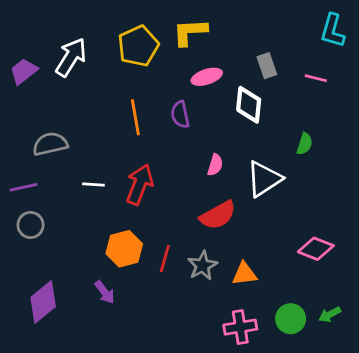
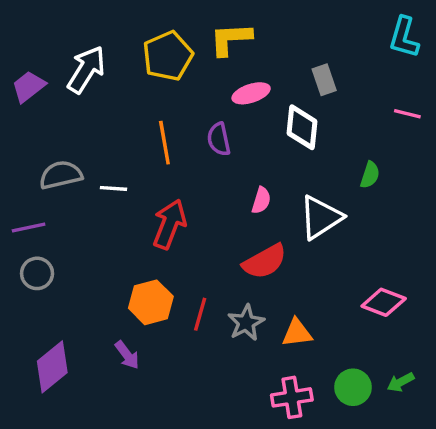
pink line: (316, 78) -> (407, 114), moved
white line: (93, 184) -> (113, 188), moved

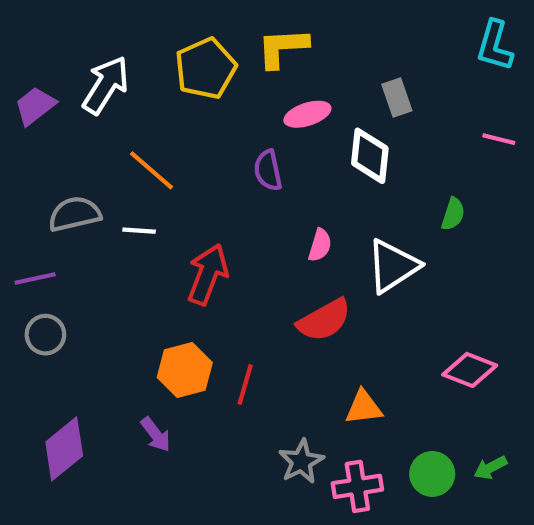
orange line: (164, 143) -> (152, 170), moved, turned -39
gray star: (246, 323) -> (301, 461), moved

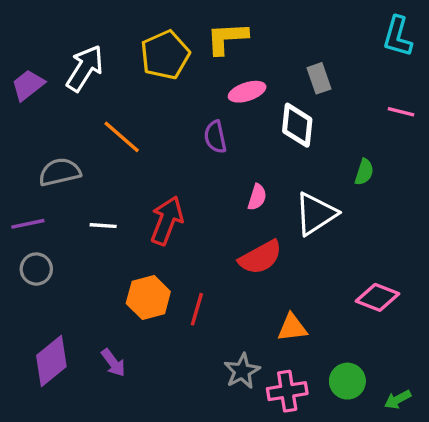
white line: (139, 231) -> (103, 226), moved
purple arrow: (156, 434) -> (113, 363), moved
green arrow: (490, 468) -> (398, 399), moved

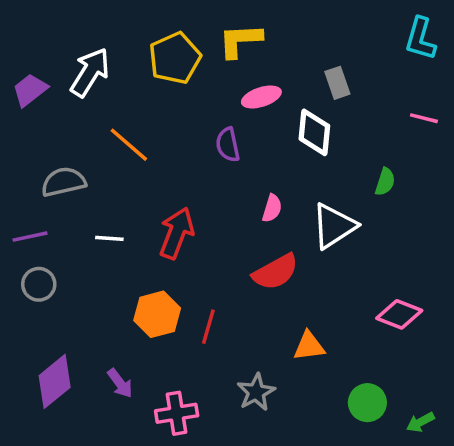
pink cross: (287, 391) -> (177, 413), moved

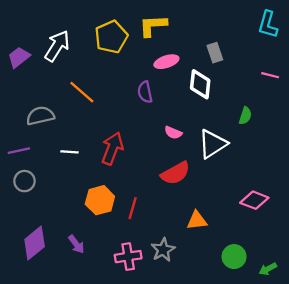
pink semicircle: (272, 208) -> (173, 133), turned 96
pink cross: (177, 413) -> (128, 257), moved

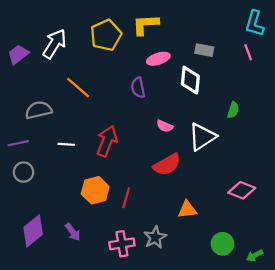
gray rectangle: (215, 53) -> (204, 50), turned -60
pink line: (270, 75) -> (248, 52), moved, turned 56

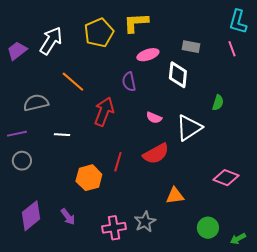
red arrow: (107, 141) -> (104, 112), moved
red line: (126, 198) -> (118, 162), moved

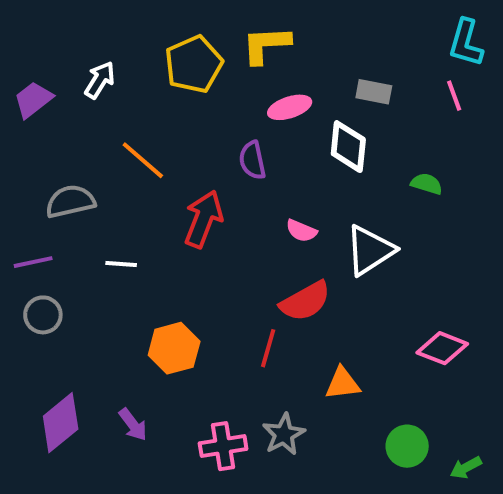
white arrow: (51, 41) -> (100, 80), size x0.7
green semicircle: (218, 103) -> (427, 184), moved, turned -91
red line: (118, 162) -> (268, 348), moved

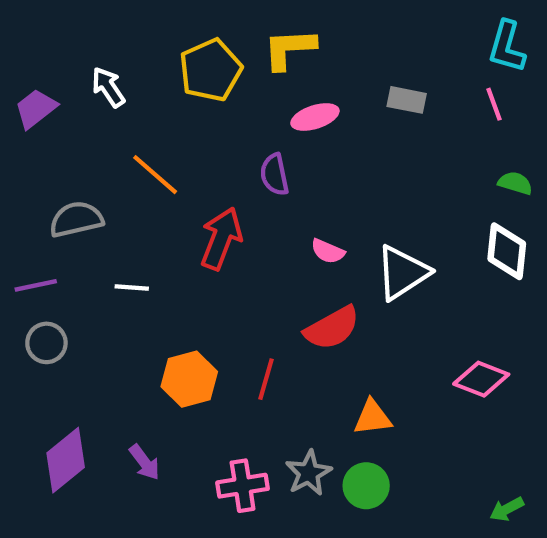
white arrow: (100, 80) -> (108, 87), turned -66
white diamond: (348, 147) -> (507, 251), moved
green semicircle: (427, 184) -> (515, 183), moved
red line: (268, 348) -> (266, 379), moved
green circle: (407, 446) -> (366, 486), moved

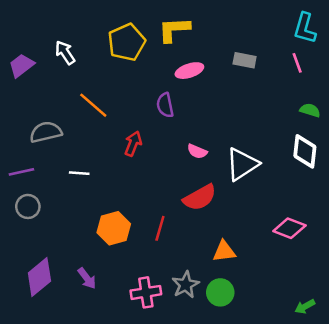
red arrow: (221, 238) -> (133, 144), size x0.7

